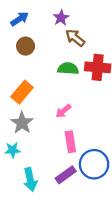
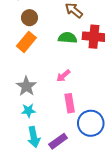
orange rectangle: (22, 92) -> (26, 42), moved
cyan star: (13, 150) -> (28, 111), moved
purple rectangle: (66, 175) -> (58, 141), moved

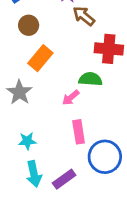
green semicircle: (68, 38) -> (90, 79), moved
orange rectangle: (26, 42) -> (40, 58), moved
gray star: (26, 86) -> (19, 92), moved

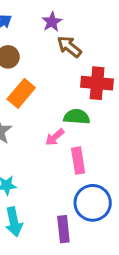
pink rectangle: (79, 132) -> (78, 161), moved
purple rectangle: (64, 179) -> (63, 229), moved, turned -60

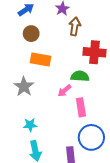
brown arrow: (69, 47) -> (75, 26), turned 60
orange rectangle: (21, 93) -> (40, 60), turned 60

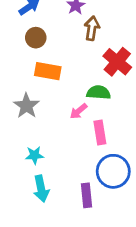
red cross: (94, 52) -> (117, 62), turned 35

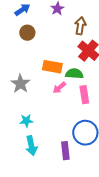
brown arrow: (92, 28) -> (80, 26), moved
orange rectangle: (48, 71) -> (52, 67), moved
pink rectangle: (100, 133) -> (84, 95), moved

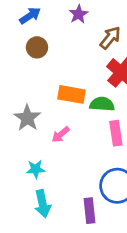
brown arrow: (80, 26) -> (110, 38), turned 30
pink arrow: (59, 88) -> (60, 135), moved

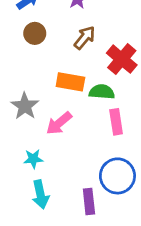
brown arrow: (110, 38) -> (85, 38), moved
pink arrow: (60, 135) -> (59, 123), size x1.4

